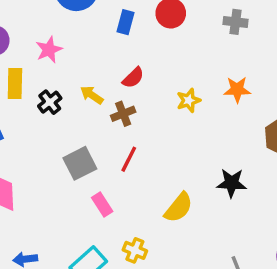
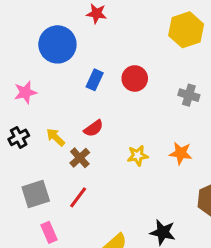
brown cross: (123, 114) -> (80, 158), turned -30

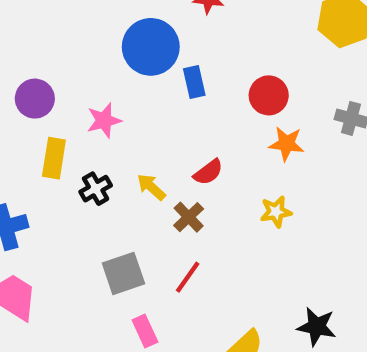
blue rectangle: (95, 80) -> (194, 82), moved, turned -36
orange star: (181, 153) -> (286, 144), moved

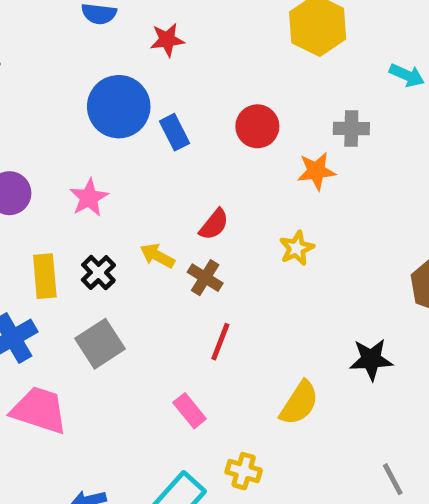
orange star: (286, 144) -> (316, 171), moved
yellow rectangle: (54, 158) -> (45, 276), moved
gray square: (123, 273) -> (100, 344), moved

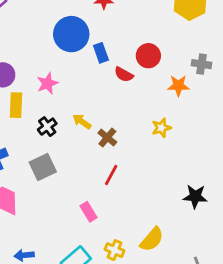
red semicircle: (214, 224) -> (124, 74), moved, turned 72
yellow rectangle: (45, 276) -> (16, 105), moved
yellow semicircle: (299, 403) -> (152, 239), moved

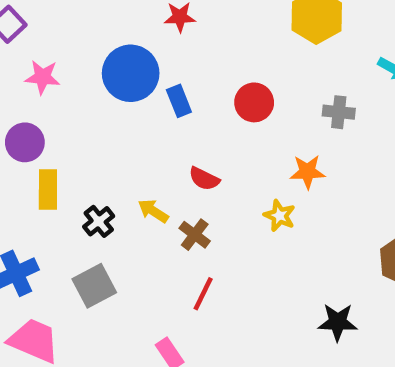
red semicircle: (124, 74) -> (204, 179), moved
pink star: (47, 83) -> (42, 77), moved, turned 30
orange star: (178, 86) -> (307, 172), moved
yellow star: (161, 128) -> (280, 216), turned -30

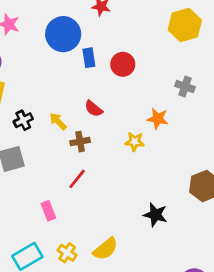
red circle: (254, 102) -> (123, 64), moved
yellow star: (280, 216) -> (135, 142), turned -30
brown cross: (195, 235) -> (80, 142), turned 30

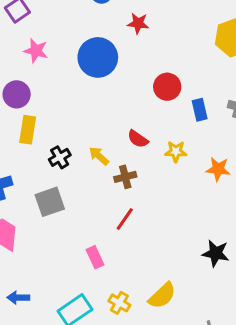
blue rectangle: (89, 58) -> (200, 110), moved
orange star: (158, 119) -> (218, 169), moved
yellow star: (135, 142) -> (176, 151), moved

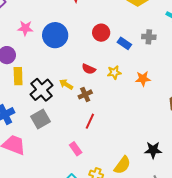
pink star: (36, 51) -> (25, 28), moved
blue circle: (98, 57) -> (55, 35), moved
blue rectangle: (200, 110) -> (124, 43), turned -32
black cross: (60, 157) -> (42, 90), size x1.6
black star: (216, 253) -> (153, 150), moved

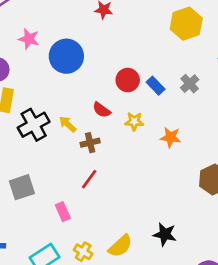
red circle: (101, 33) -> (128, 80), moved
gray cross: (149, 37) -> (190, 84), turned 32
gray square: (40, 119) -> (22, 187), moved

